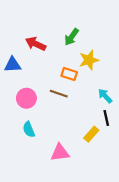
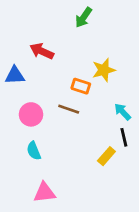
green arrow: (72, 37) -> (84, 17), moved
pink triangle: (60, 153) -> (44, 193), moved

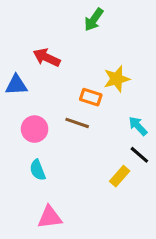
black line: (124, 137) -> (139, 155), turned -36

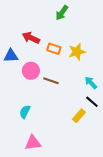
orange rectangle: (91, 97) -> (54, 49), moved
pink circle: (35, 129) -> (31, 71), moved
cyan semicircle: (38, 170) -> (25, 112), turned 48

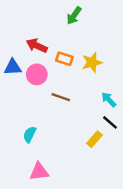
pink circle: (31, 71) -> (37, 74), moved

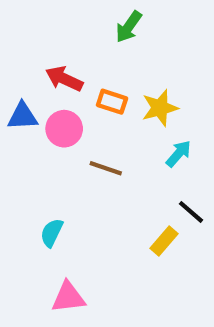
cyan arrow: (109, 100) -> (179, 154), moved, turned 84

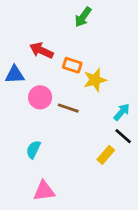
yellow star: (160, 108) -> (95, 80), moved
pink circle: (64, 129) -> (40, 97), moved
cyan arrow: (179, 154) -> (122, 112), moved

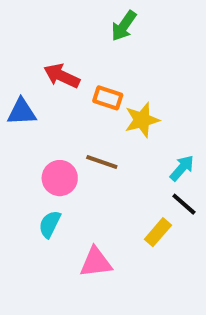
pink circle: (40, 97) -> (60, 178), moved
pink triangle: (44, 191) -> (96, 262), moved

